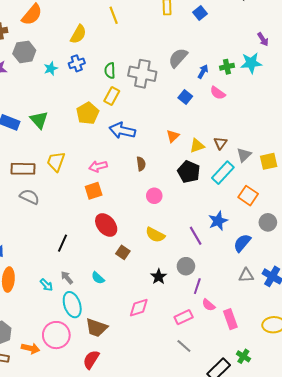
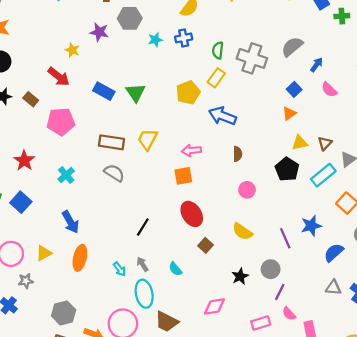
green cross: (227, 67) -> (342, 16), moved
orange triangle: (173, 136) -> (289, 113), moved

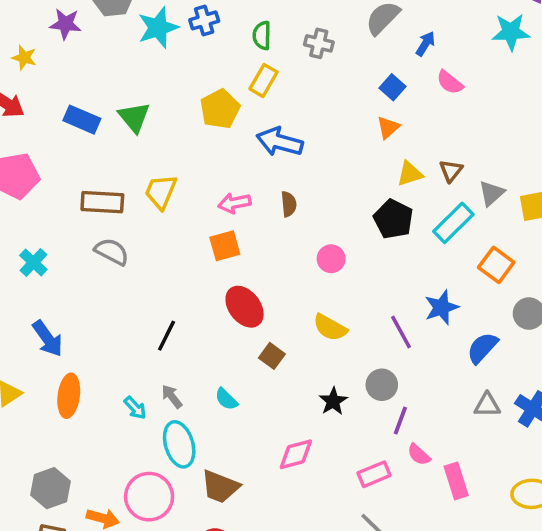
cyan star: (155, 40) -> (158, 28), size x1.6
gray cross: (252, 58) -> (319, 43), size x0.6
brown semicircle: (238, 154) -> (289, 204), moved

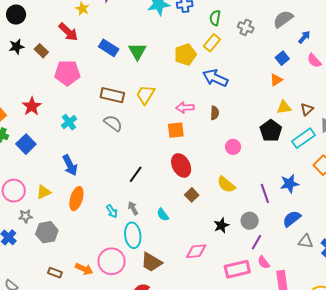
blue semicircle: (482, 348) -> (292, 219), moved
pink rectangle: (374, 474) -> (237, 269), size x1.4
gray hexagon: (51, 488) -> (47, 232), moved

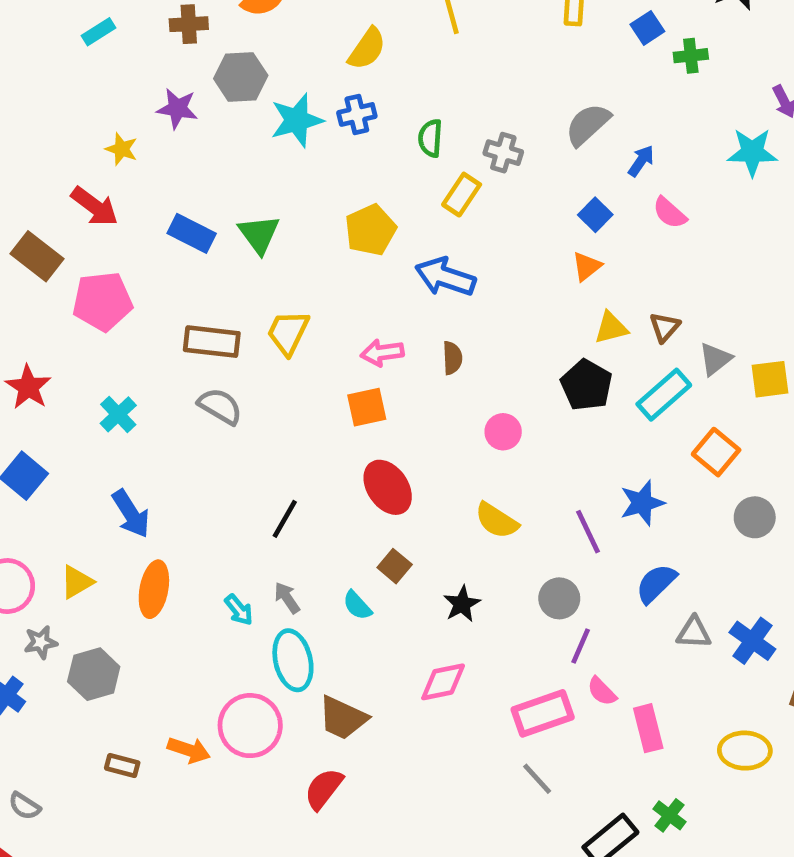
yellow rectangle: (212, 43) -> (462, 195), moved
brown rectangle: (41, 51) -> (37, 256), size x1.5
brown square: (192, 195) -> (395, 566), moved
black star: (221, 225) -> (462, 604), moved

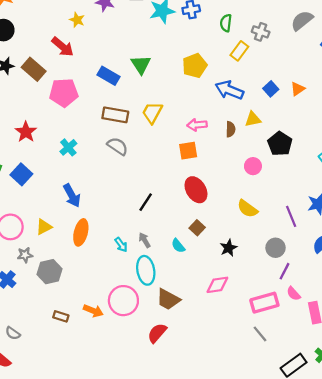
blue square: (595, 215) -> (271, 89), moved
blue rectangle: (192, 233) -> (109, 76), moved
yellow triangle: (611, 328) -> (253, 119), moved
black pentagon: (587, 385) -> (280, 144), moved

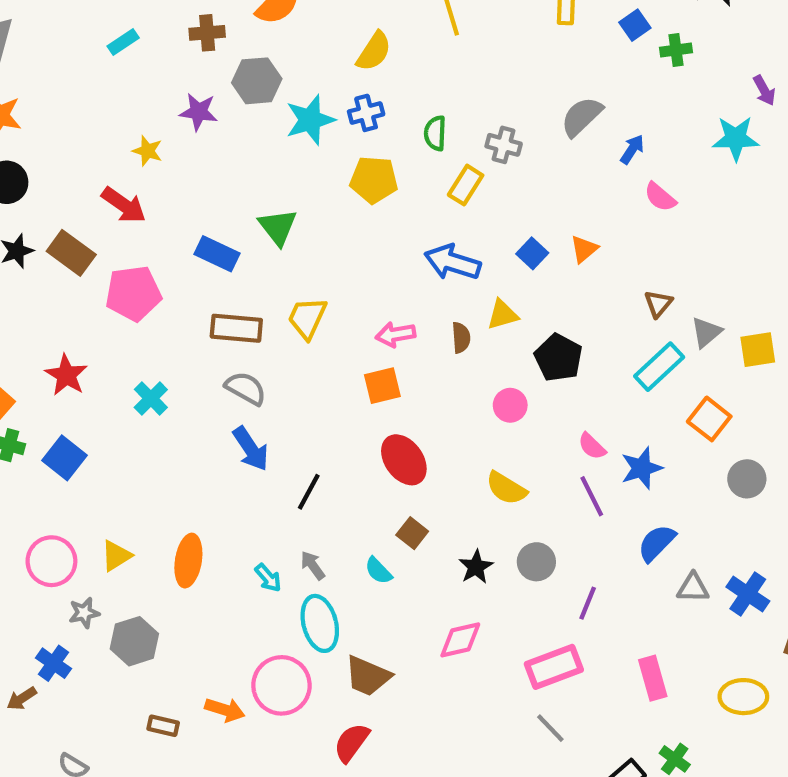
yellow pentagon: (195, 66) -> (374, 180), moved, turned 30
blue arrow: (72, 196) -> (251, 449), moved
gray circle: (276, 248) -> (536, 562), moved
pink semicircle: (293, 294) -> (592, 446), moved

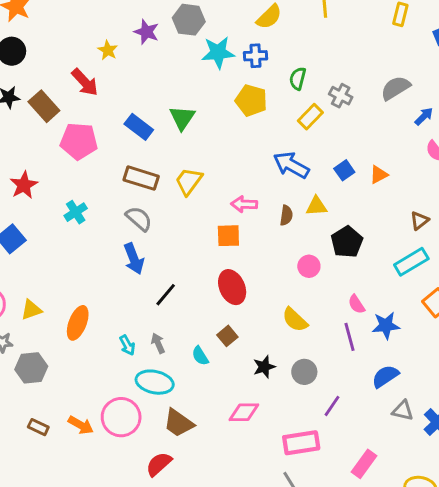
cyan ellipse: (320, 623) -> (155, 382), turned -75
pink rectangle: (653, 678) -> (364, 464), turned 40

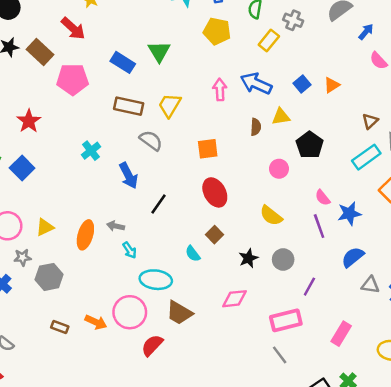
pink arrow: (244, 204) -> (220, 90), moved, turned 90
cyan cross: (76, 212) -> (91, 151), moved
gray semicircle: (139, 219) -> (151, 140), moved
gray arrow: (158, 343) -> (116, 226), moved, turned -49
red semicircle: (159, 464) -> (152, 345), moved

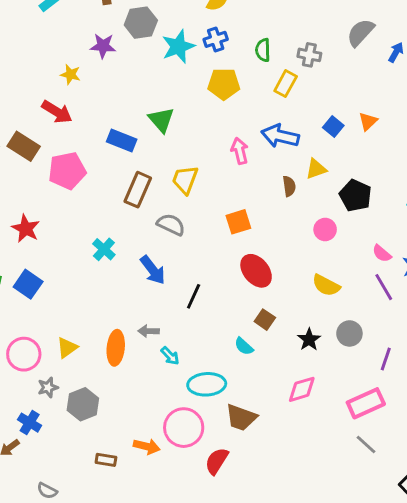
brown rectangle: (129, 106) -> (138, 190), turned -68

